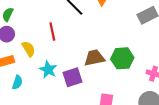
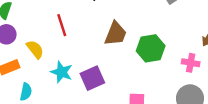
brown trapezoid: (94, 58) -> (116, 34), moved, turned 130

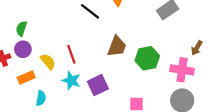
red line: (62, 25) -> (71, 54), moved
pink cross: (191, 63) -> (182, 70), size x1.5

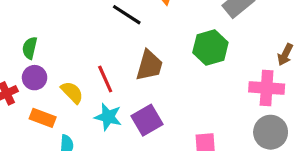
brown trapezoid: (117, 46) -> (149, 65), moved
green hexagon: (147, 58) -> (210, 48), moved
orange rectangle: (26, 77) -> (43, 118), turned 49

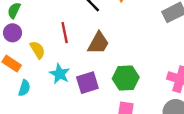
green hexagon: (210, 48) -> (126, 78), moved
red line: (105, 79) -> (65, 33), moved

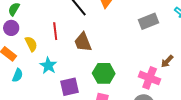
brown trapezoid: (98, 43) -> (83, 42), turned 125
purple square: (87, 83) -> (69, 87), moved

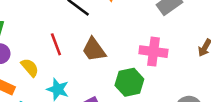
pink cross: (150, 78) -> (153, 52), moved

